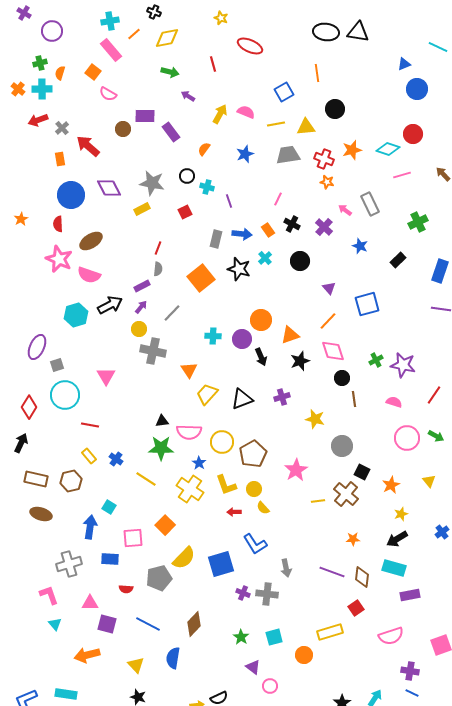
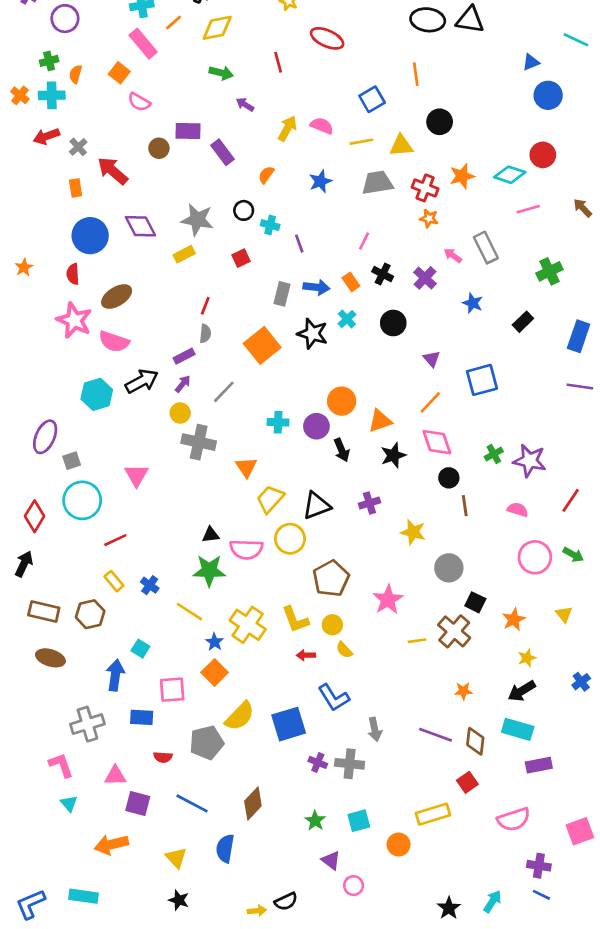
red line: (90, 425) -> (115, 540), turned -36
yellow circle: (222, 442) -> (290, 539), moved
blue star: (199, 463) -> (215, 642), moved

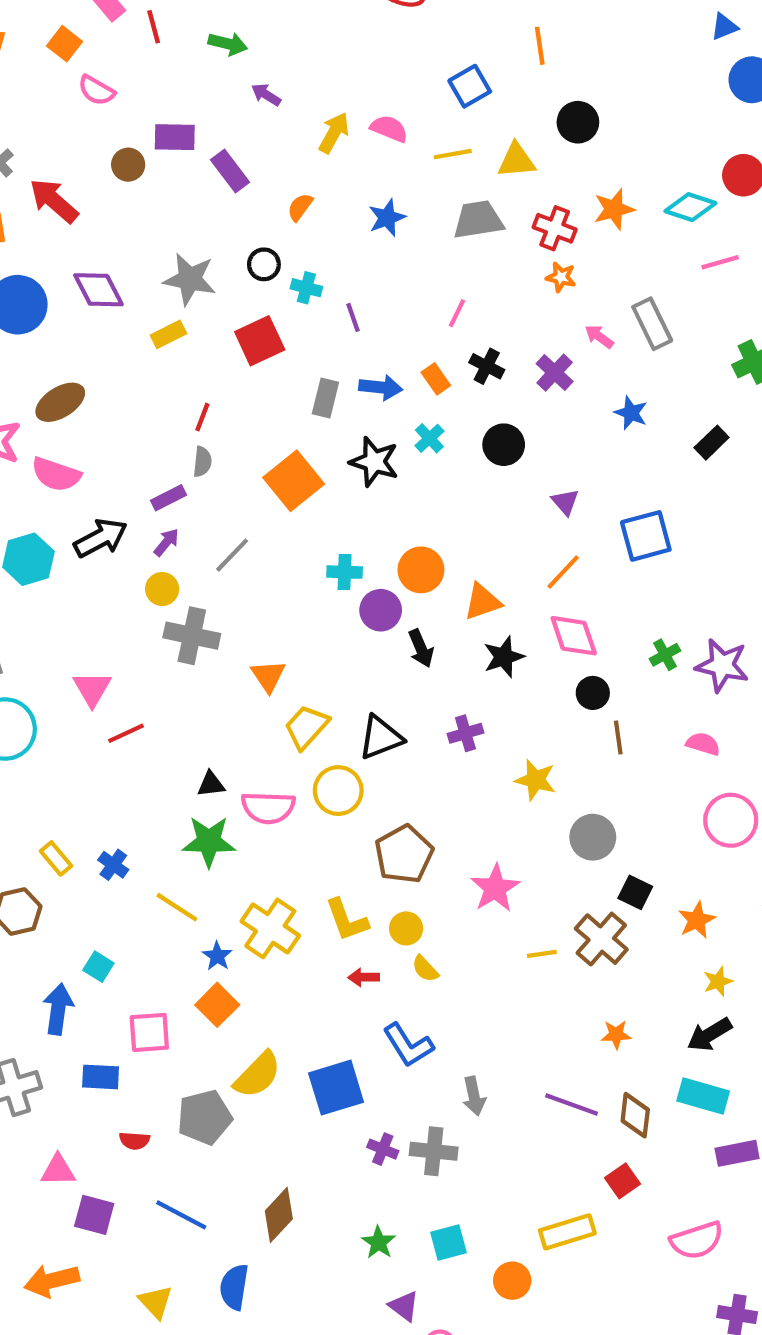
red line: (278, 62) -> (154, 27), moved
red square: (241, 258) -> (260, 341), size x1.6
cyan cross: (278, 422) -> (345, 572), moved
red line: (115, 540) -> (126, 733), moved

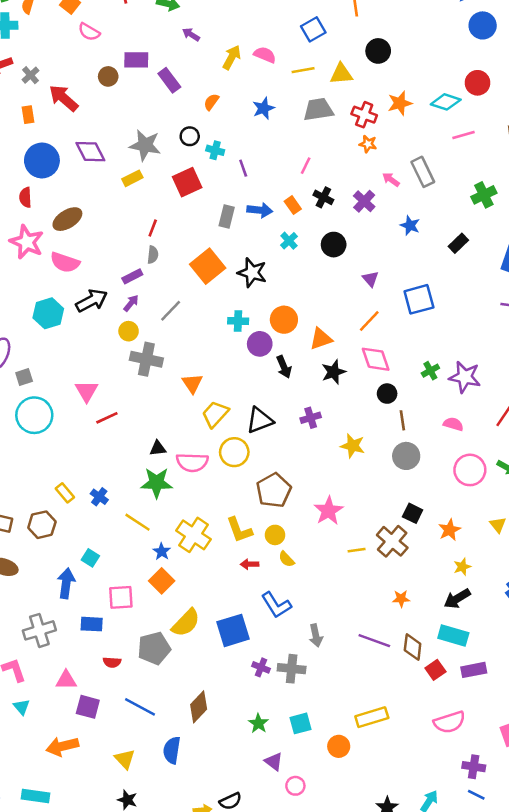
black star: (374, 462) -> (252, 273), moved
gray circle: (593, 837) -> (406, 456), moved
red square: (622, 1181) -> (435, 670), moved

